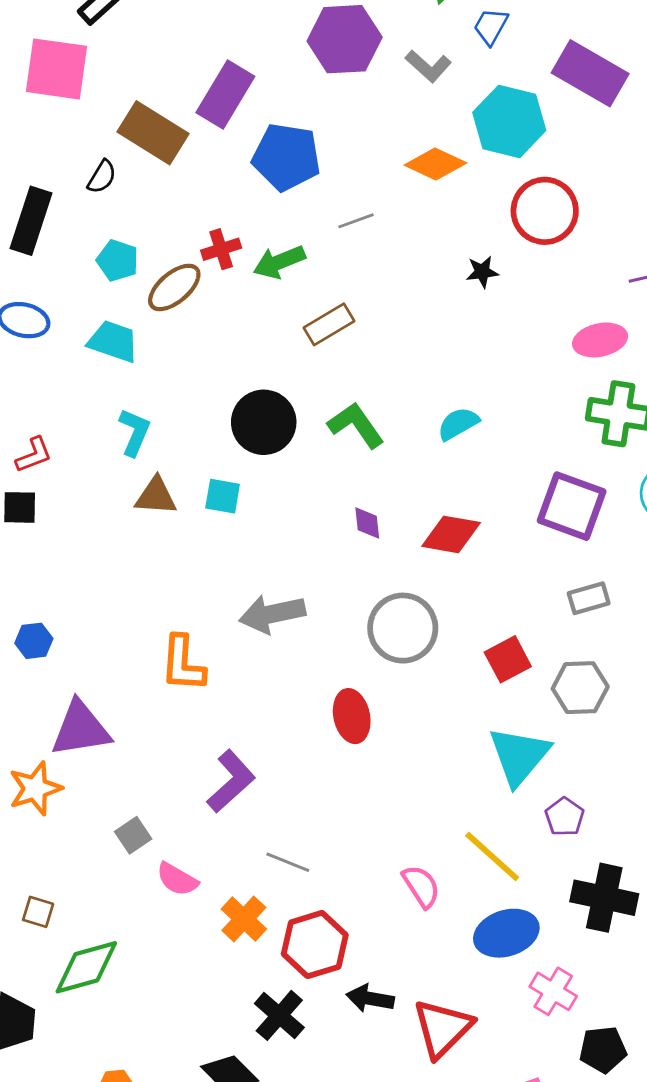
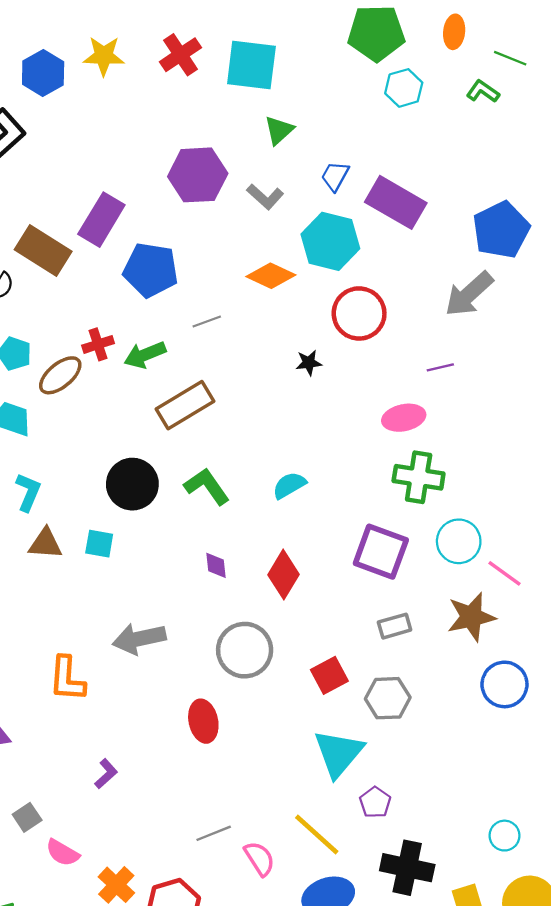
blue trapezoid: (491, 26) -> (335, 176), moved
brown rectangle: (329, 324) -> (185, 405), size x1.4
red diamond: (451, 534) -> (284, 575), turned -69
purple L-shape: (231, 781) -> (106, 774), size x0.6
gray line: (288, 862) -> (214, 833), moved, turned -44

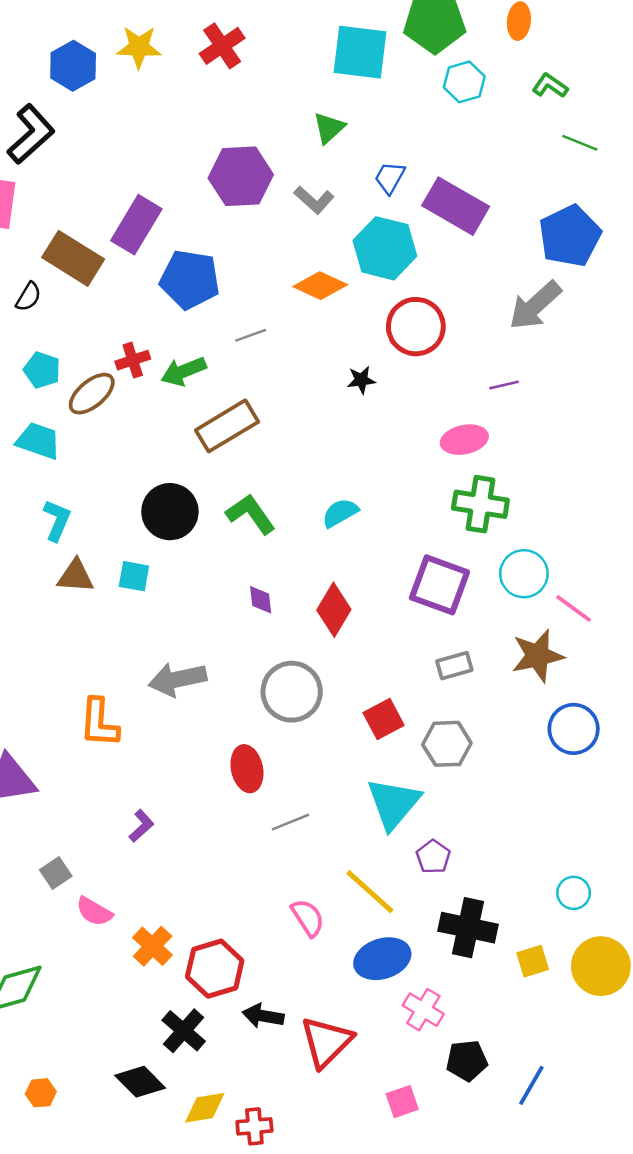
green line: (510, 58) -> (580, 143), moved
cyan square: (251, 65) -> (360, 52), moved
gray line: (214, 833) -> (290, 822), moved

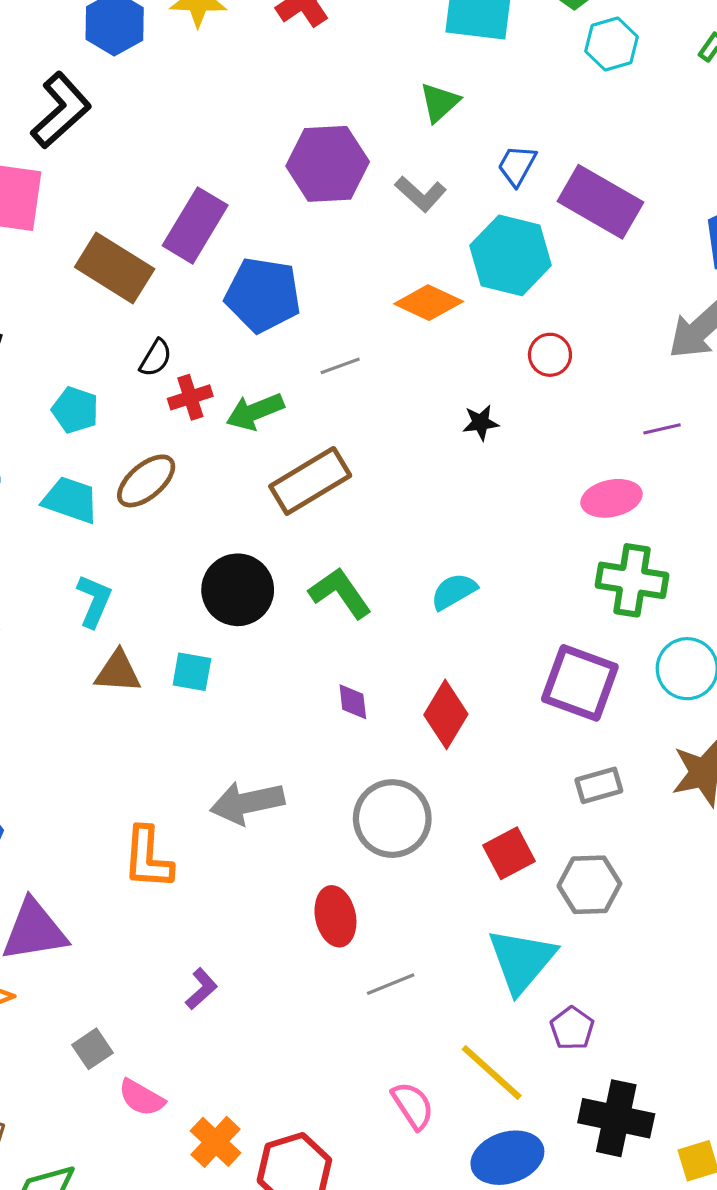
black semicircle: (28, 297) -> (156, 358), moved
red circle: (416, 327) -> (550, 355), size x0.6
brown ellipse: (92, 394) -> (146, 481), moved

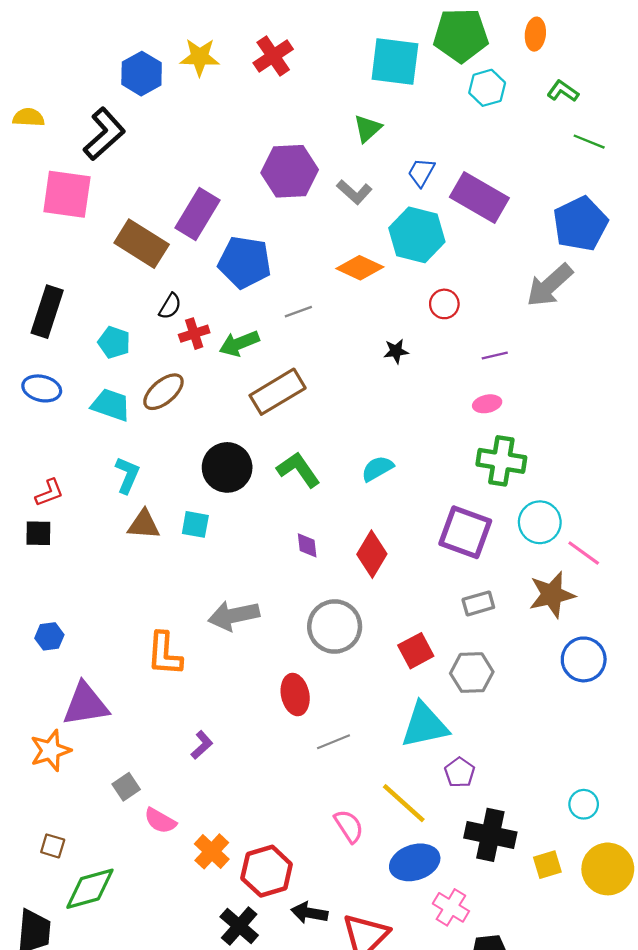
purple line: (662, 429) -> (495, 356), moved
pink ellipse: (611, 498) -> (487, 404), size x0.7
cyan triangle: (522, 960) -> (425, 725), turned 38

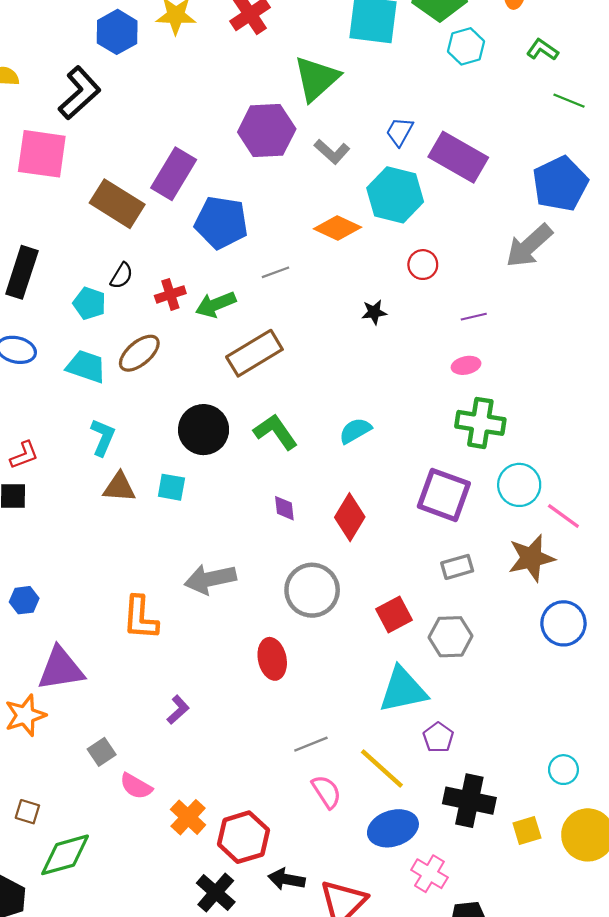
green triangle: (368, 128) -> (316, 79), moved, size x1.6
black semicircle: (170, 306) -> (122, 276), moved
gray line: (334, 742) -> (311, 744), moved

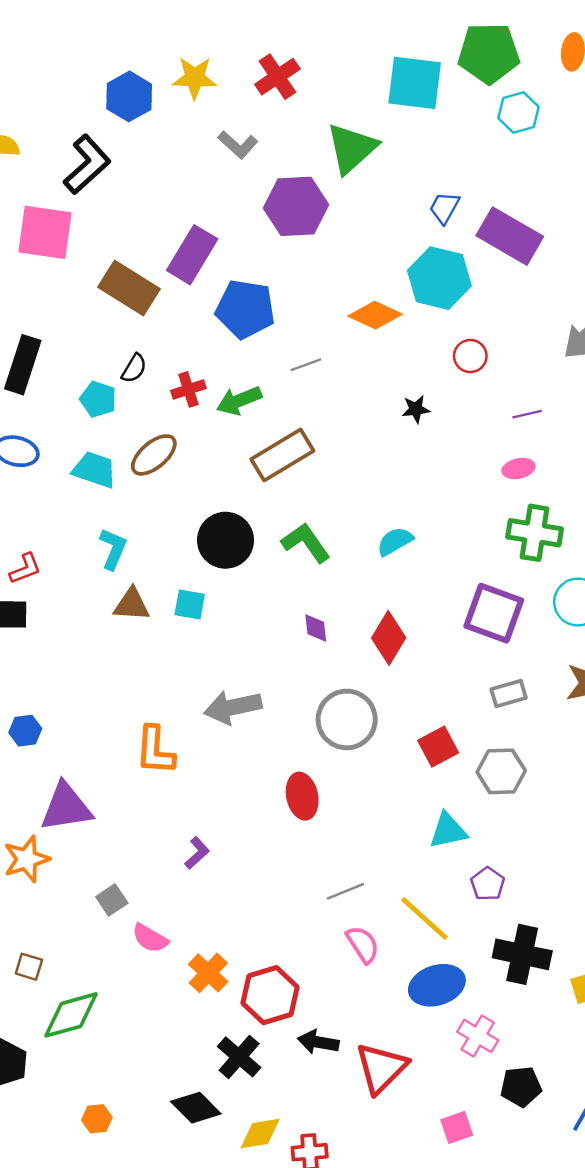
gray L-shape: (332, 152) -> (238, 145), moved
cyan triangle: (403, 690) -> (448, 831), size x0.7

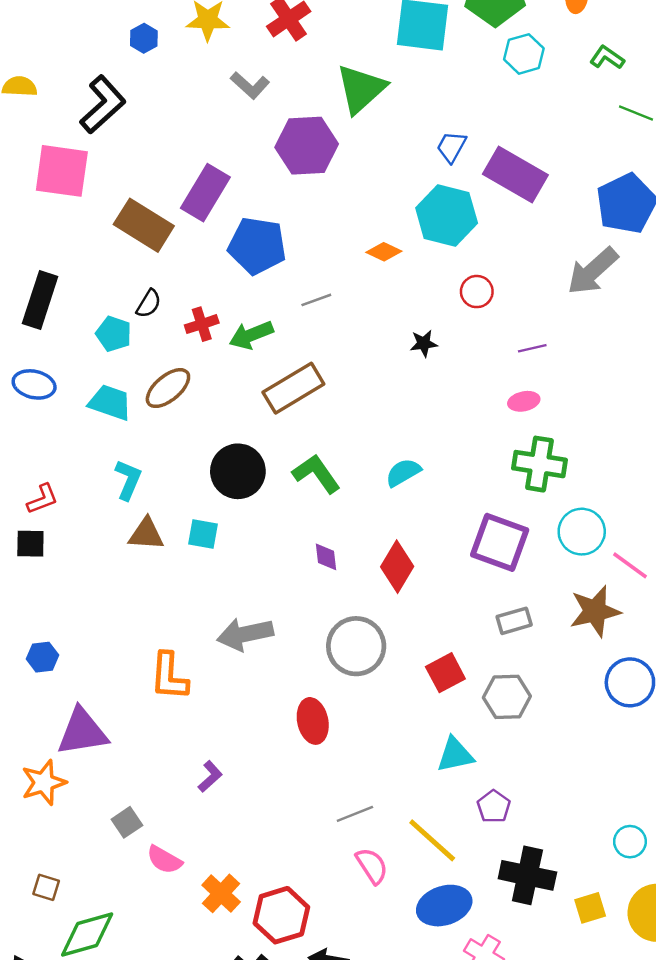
blue hexagon: (129, 96) -> (144, 38), size x0.6
orange diamond: (375, 315) -> (384, 252), size x0.7

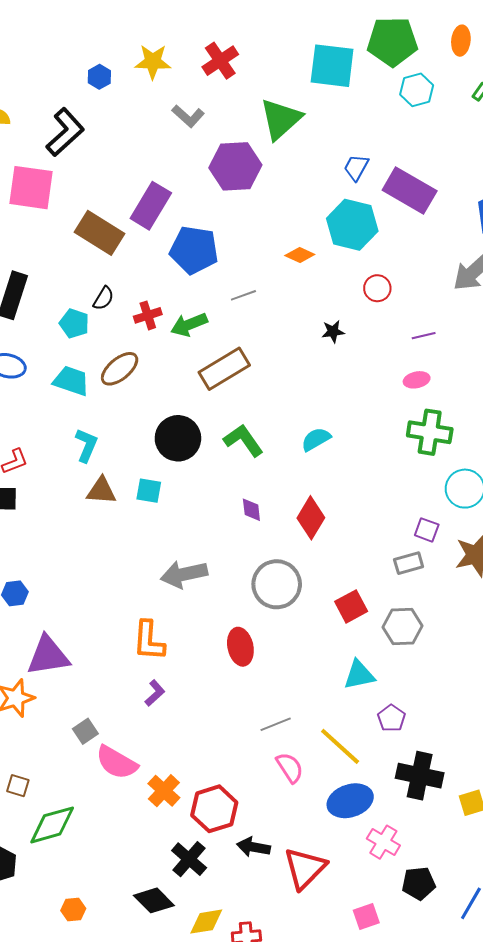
purple square: (500, 542) -> (427, 530), moved, size x0.5
orange L-shape: (169, 676) -> (149, 641), moved
pink semicircle: (164, 860) -> (117, 762), size x1.4

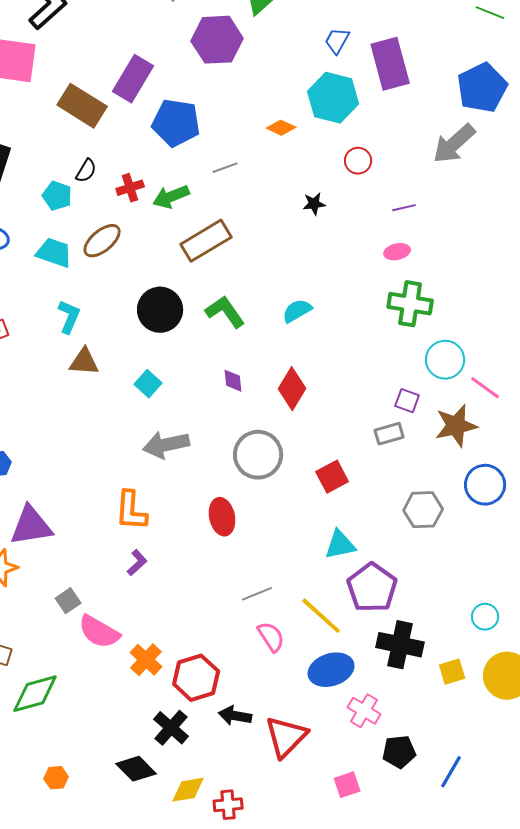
purple rectangle: (410, 191) -> (390, 64), turned 45
cyan square: (149, 491) -> (148, 384), moved, turned 32
gray hexagon: (403, 627) -> (423, 510), moved
purple pentagon: (391, 718) -> (372, 588), size x1.8

